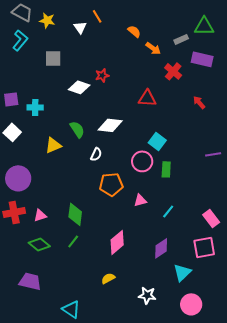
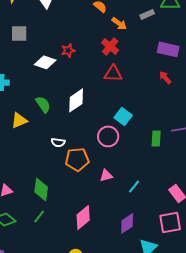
purple rectangle: (202, 59) -> (168, 49), moved
red cross: (173, 71) -> (110, 46), moved
white diamond: (110, 125) -> (76, 100), turned -40
white semicircle: (96, 154) -> (58, 142), moved, turned 72
green rectangle: (166, 169) -> (156, 138), moved

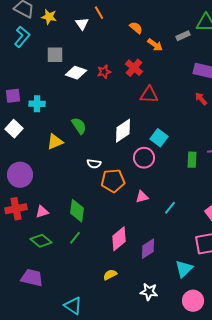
red cross: (110, 46) -> (134, 68), moved
white diamond: (45, 62) -> (76, 73), moved
white diamond: (76, 100) -> (123, 131), moved
purple diamond: (127, 223) -> (148, 249), moved

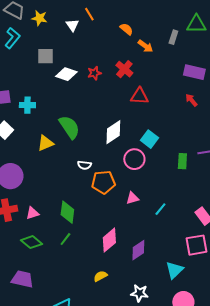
gray rectangle: (183, 36) -> (173, 37), turned -48
green semicircle: (79, 126) -> (69, 127), size x1.4

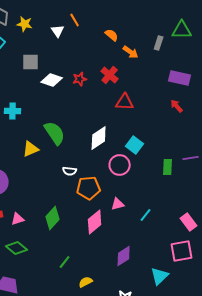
green diamond: (67, 212) -> (53, 218), turned 35
green line: (65, 239) -> (65, 262), moved
pink diamond: (109, 240) -> (95, 222), moved

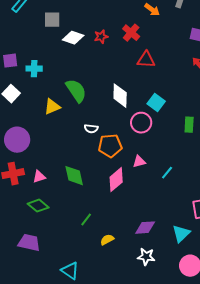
white diamond: (99, 138) -> (120, 96), turned -55
green diamond: (53, 218) -> (74, 176), turned -55
purple diamond: (124, 256) -> (145, 228), moved, turned 30

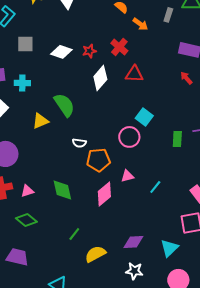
gray square: (52, 20) -> (25, 44), moved
white diamond: (120, 96) -> (100, 78), moved, turned 40
yellow semicircle: (107, 240) -> (95, 254), size x1.5

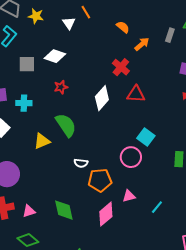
orange arrow: (140, 24) -> (142, 44), turned -77
red star: (89, 51) -> (61, 87), moved
white diamond: (61, 52) -> (55, 56), moved

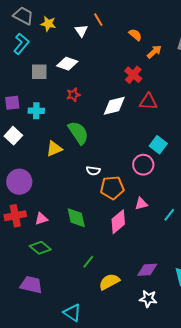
white diamond: (102, 98) -> (114, 106), turned 35

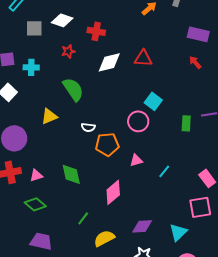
red cross: (133, 75) -> (96, 31), moved, turned -30
yellow triangle: (54, 149) -> (49, 116), moved
pink diamond: (118, 222) -> (113, 192), moved
purple trapezoid: (31, 285) -> (41, 241), moved

